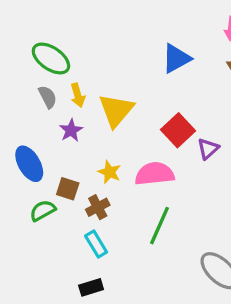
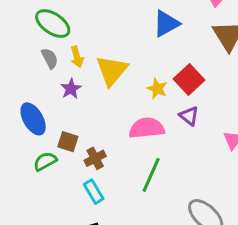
red square: (178, 130) -> (189, 80), moved
purple triangle: (208, 149) -> (189, 116), moved, turned -40
yellow star: (109, 172) -> (157, 89), moved

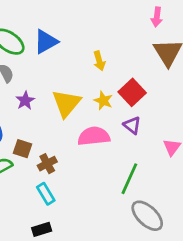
blue triangle: (166, 24) -> (46, 42), moved
yellow arrow: (77, 57) -> (99, 61), moved
yellow triangle: (112, 70) -> (66, 103), moved
green line: (151, 175) -> (129, 179), moved

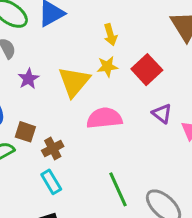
yellow star: (103, 101) -> (107, 67), moved, turned -30
purple triangle: (132, 125) -> (162, 114), moved
green line: (129, 179) -> (118, 189), moved, turned -48

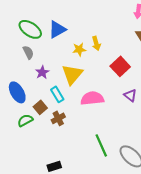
yellow star: (107, 67) -> (79, 49), moved
brown square: (25, 132) -> (40, 107), turned 32
cyan rectangle: (51, 182) -> (57, 94), moved

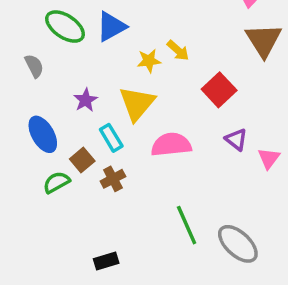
yellow arrow: (96, 43) -> (178, 50), turned -32
gray semicircle: (28, 52) -> (34, 66), moved

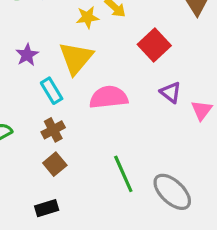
brown square: (82, 160) -> (55, 164), moved

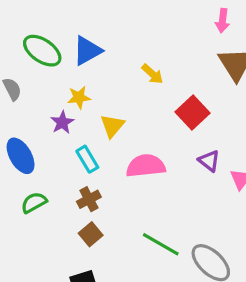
yellow star: (87, 17) -> (79, 97), moved
yellow triangle: (76, 58) -> (112, 126), size x0.7
green line: (123, 174) -> (161, 244), turned -36

